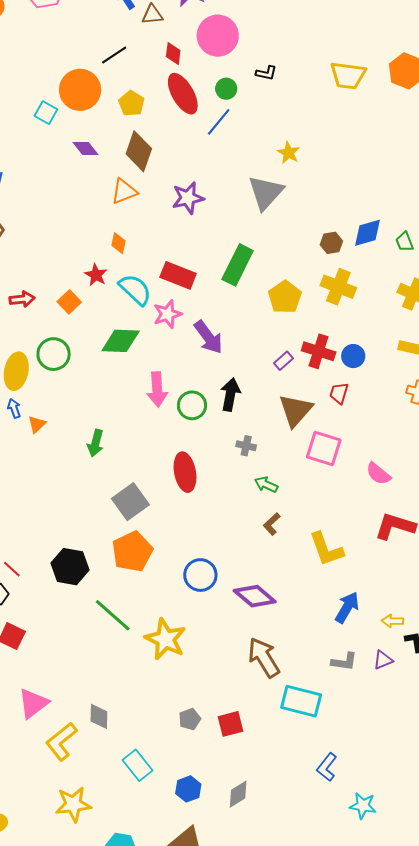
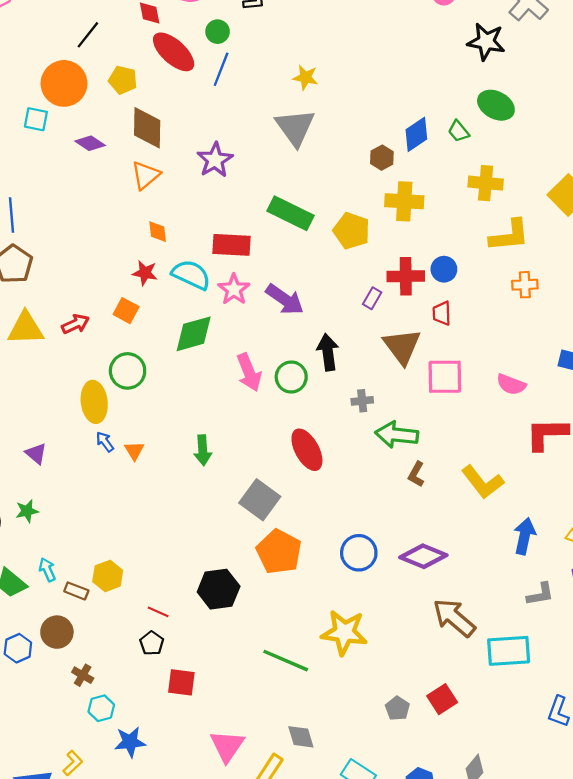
green rectangle: (238, 265) -> (291, 213), turned -72
green arrow: (266, 485) -> (397, 435), size x1.6
green line: (113, 615) -> (286, 661), moved

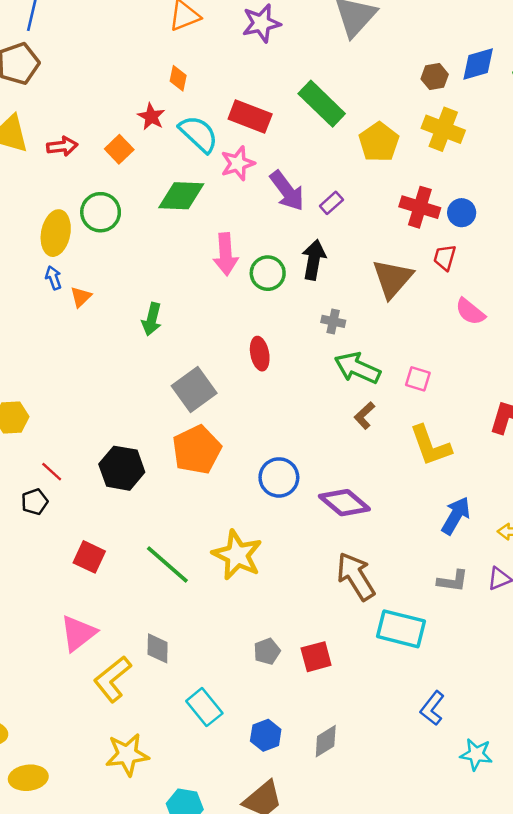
purple rectangle: (372, 298) -> (331, 203), moved
pink square: (445, 377) -> (418, 379), moved, size x0.6
pink semicircle: (511, 384) -> (470, 312), moved
red ellipse: (307, 450) -> (260, 354), size x0.7
red square: (181, 682) -> (89, 557), moved

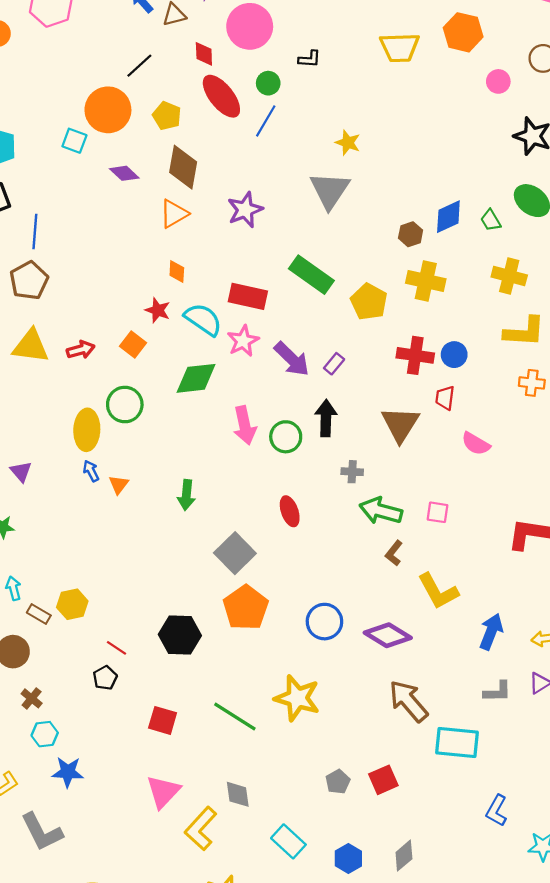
yellow L-shape: (430, 446) -> (438, 591), moved

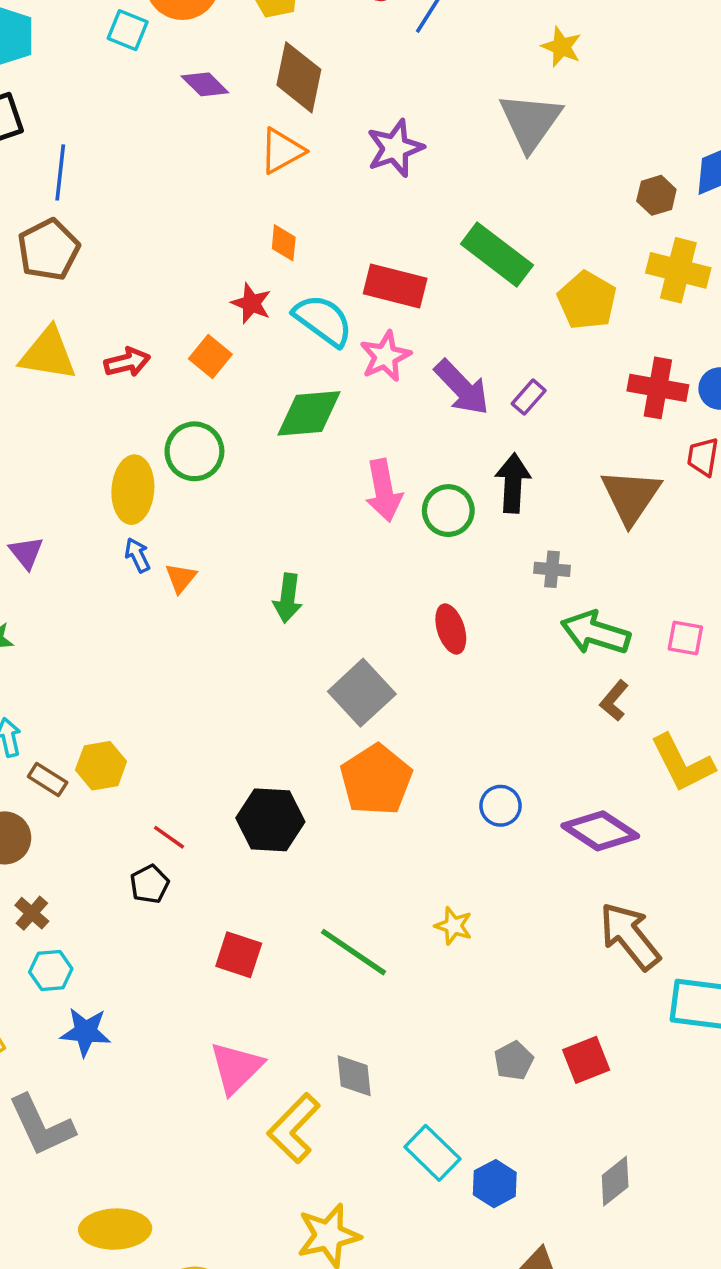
blue circle: (324, 622) -> (501, 806), size x0.7
yellow star: (297, 698) -> (454, 926), size x0.5
blue hexagon: (348, 858) -> (495, 1184), moved

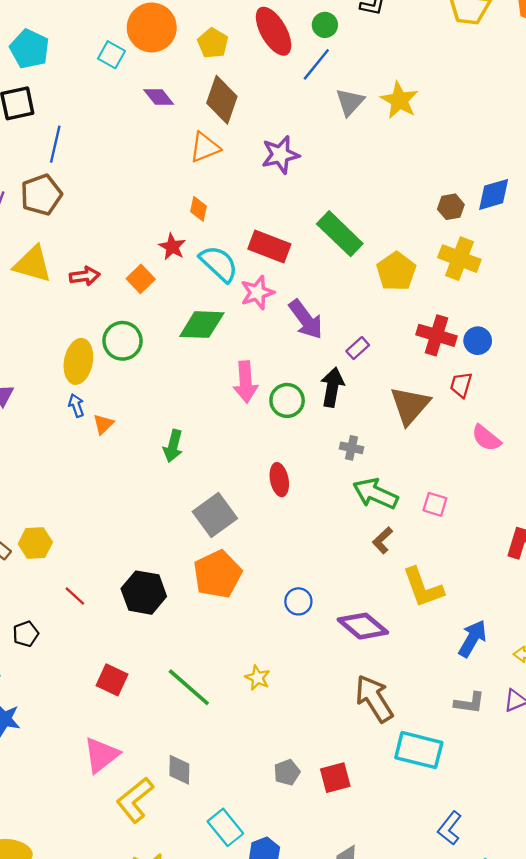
yellow star: (561, 47) -> (399, 100), size x1.4
gray triangle: (530, 122) -> (350, 102), moved, size x0.7
purple rectangle: (529, 397) -> (358, 348), moved
black pentagon: (150, 884) -> (26, 634), moved

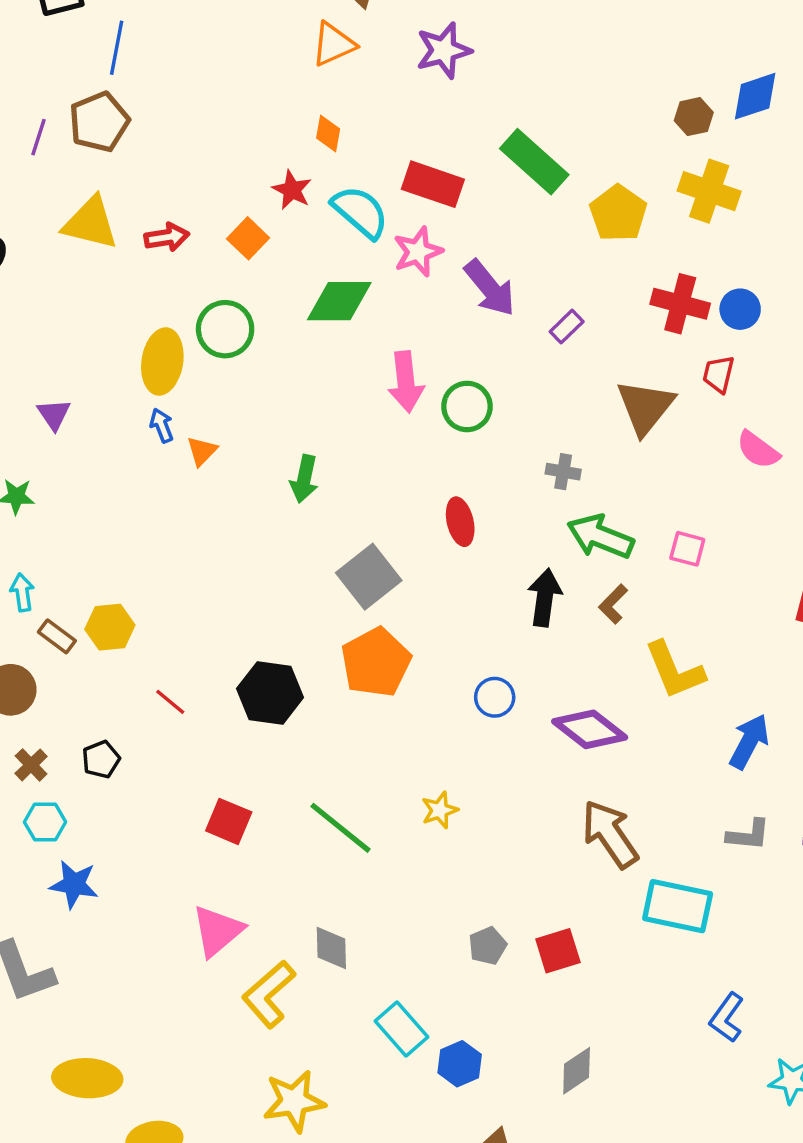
black arrow: (332, 387) -> (545, 598), moved
yellow star: (258, 678) -> (440, 810), turned 30

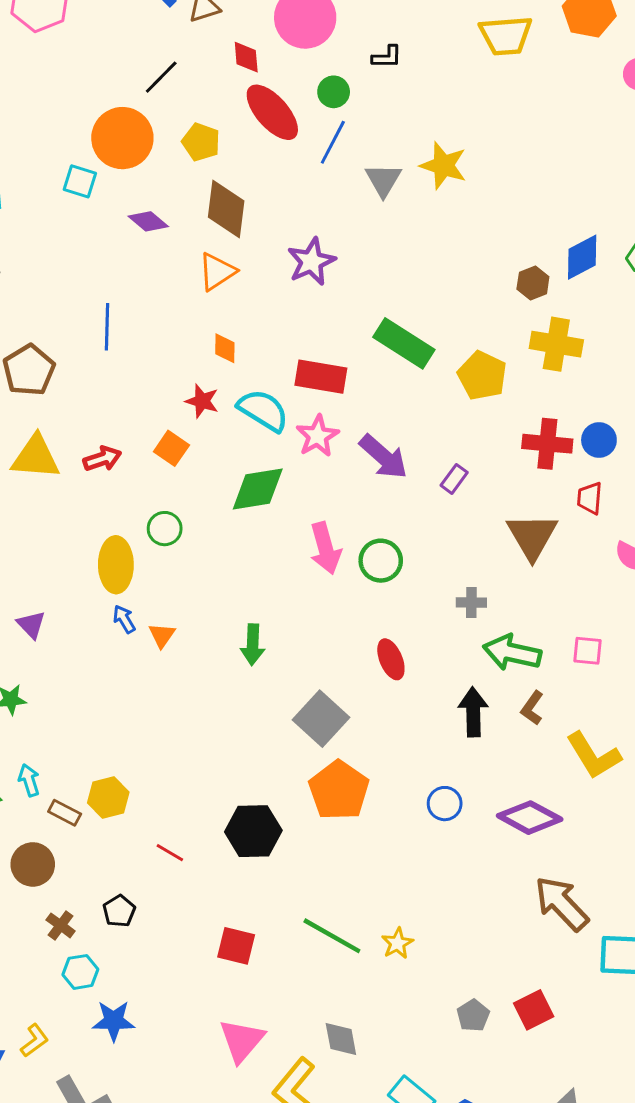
blue line: (117, 48) -> (107, 327), moved
green circle: (225, 329) -> (165, 529), size x0.7
yellow star: (440, 810) -> (397, 943), moved

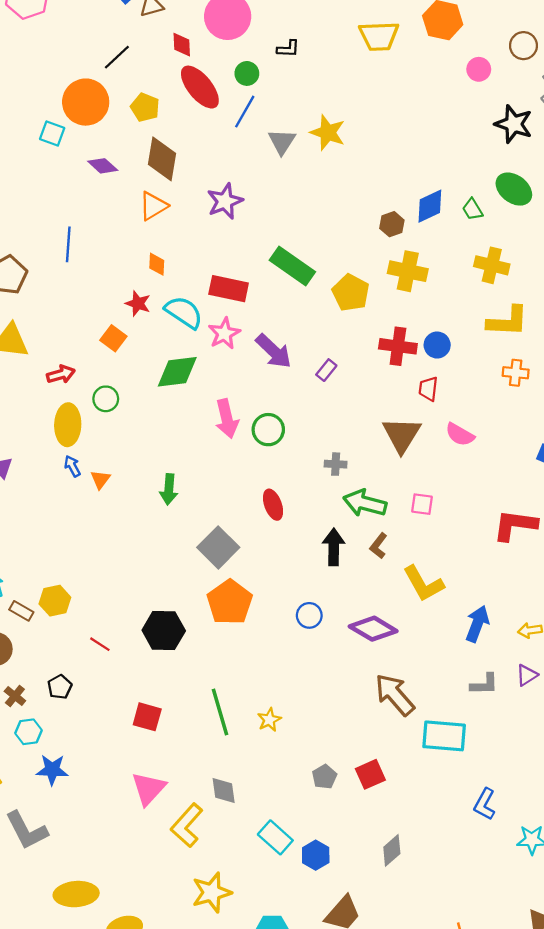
red arrow: (102, 459) -> (61, 374), moved
brown triangle: (532, 536) -> (402, 435), moved
green line: (332, 936) -> (220, 712), turned 42

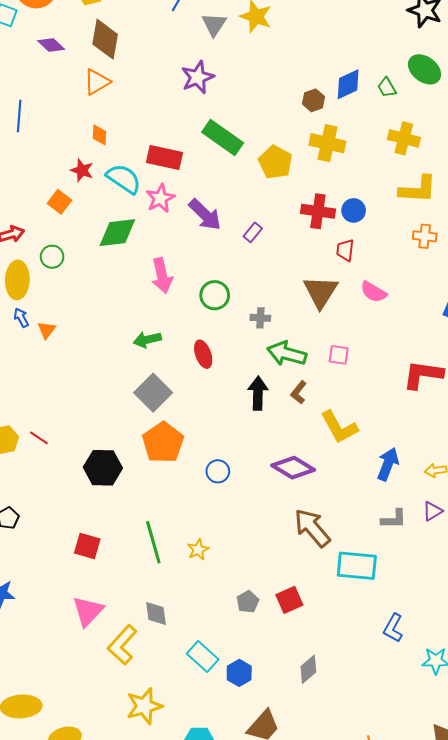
purple star: (225, 201) -> (198, 77), moved
green circle: (268, 430) -> (215, 295), moved
green arrow: (169, 489) -> (147, 340), moved, turned 72
blue circle: (309, 615) -> (218, 471), moved
red line: (100, 644) -> (39, 438), moved

